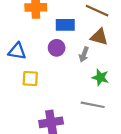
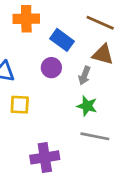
blue rectangle: (65, 25) -> (62, 40), turned 36
green star: (100, 77) -> (87, 106), moved

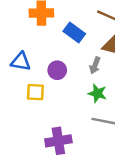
purple circle: (51, 68) -> (57, 70), moved

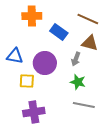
purple circle: (57, 70) -> (45, 63), size x1.5
purple cross: (58, 141) -> (34, 112), moved

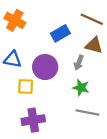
orange cross: (32, 16) -> (15, 20), moved, turned 30
blue rectangle: (59, 32) -> (60, 33), turned -66

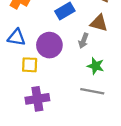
green star: (81, 88) -> (96, 66), moved

